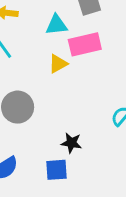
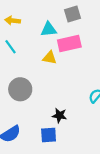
yellow triangle: (58, 64) -> (50, 58), turned 40

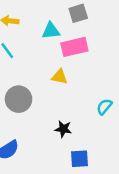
yellow triangle: (50, 58) -> (60, 77), moved
blue square: (49, 135) -> (79, 159), moved

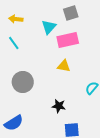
cyan triangle: (51, 31) -> (49, 27), turned -42
yellow triangle: (60, 77) -> (64, 66), moved

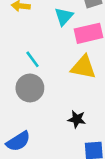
cyan line: (14, 43) -> (33, 59), moved
yellow triangle: (64, 66) -> (83, 67), size x1.5

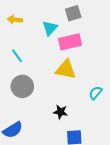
cyan line: (33, 59) -> (17, 56), moved

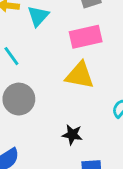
cyan triangle: (50, 28) -> (38, 16), moved

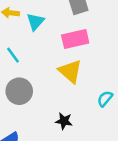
yellow triangle: (80, 75) -> (70, 71), turned 30

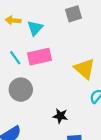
pink rectangle: (75, 39) -> (39, 57), moved
yellow triangle: (70, 71) -> (84, 69), moved

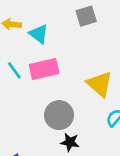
cyan triangle: (35, 28) -> (39, 34), turned -35
gray circle: (21, 90) -> (59, 115), moved

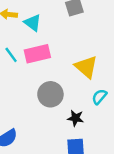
black star: (70, 142) -> (76, 118), moved

